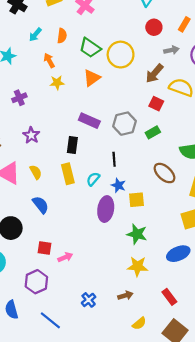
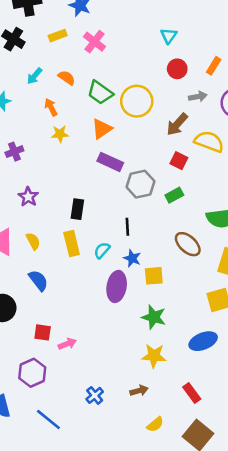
orange semicircle: (62, 36) -> (67, 78), turned -64
purple rectangle: (89, 121) -> (110, 162), moved

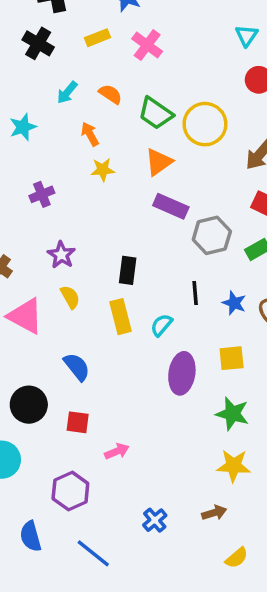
yellow semicircle: (33, 241) -> (70, 297), moved
blue star: (132, 258) -> (234, 303), moved
red square: (43, 332) -> (78, 422), moved

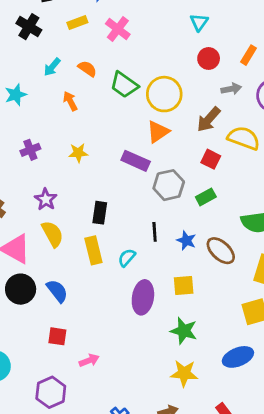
orange triangle: (159, 162) -> (158, 132), moved
yellow star: (103, 170) -> (78, 153), moved
yellow semicircle: (70, 297) -> (52, 234), size x1.4
black circle: (29, 405) -> (21, 289), moved

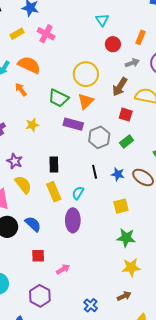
orange semicircle: (87, 69) -> (29, 65), size x1.6
green trapezoid: (124, 85) -> (58, 98), moved
purple ellipse: (143, 297) -> (73, 220), moved

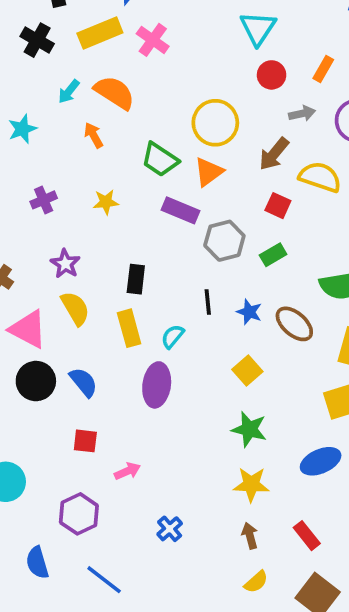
cyan triangle: (102, 20) -> (258, 28), size x1.5
yellow rectangle: (17, 34) -> (100, 33), size x1.6
yellow square: (121, 206) -> (247, 370), turned -35
brown arrow: (124, 296) -> (250, 536), moved, turned -88
blue cross: (91, 305) -> (170, 529), moved

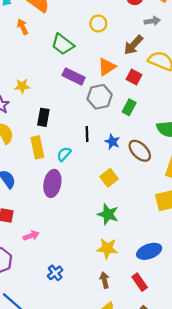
yellow circle: (215, 123) -> (98, 23), size x0.6
orange triangle: (209, 172) -> (107, 67), moved
yellow star: (106, 202) -> (22, 86), moved
green rectangle: (273, 255) -> (129, 107), turned -35
blue ellipse: (321, 461) -> (149, 251), moved

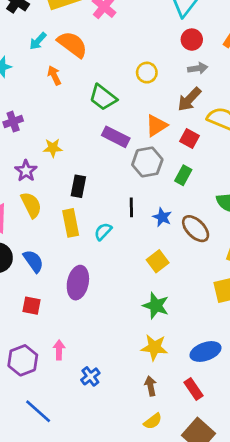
gray arrow: (152, 21) -> (198, 68), moved
purple ellipse: (52, 183) -> (78, 283), moved
pink arrow: (31, 236) -> (59, 350), moved, turned -70

